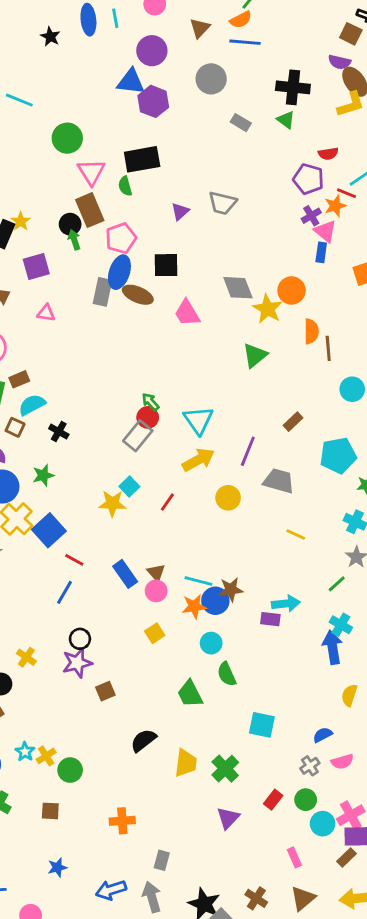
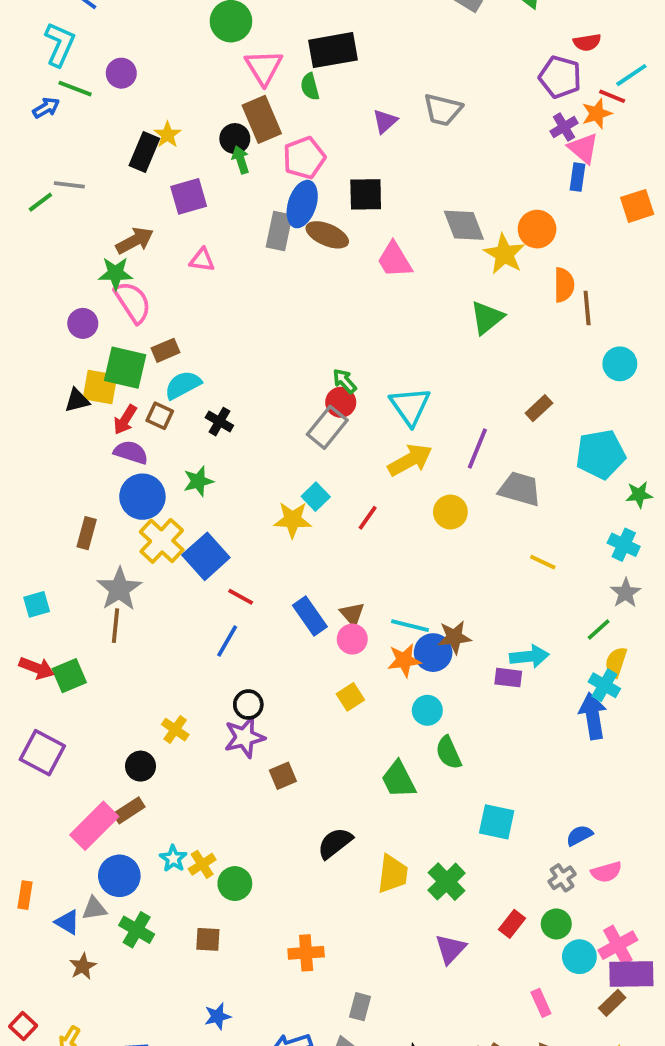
yellow semicircle: (349, 695) -> (616, 662), moved

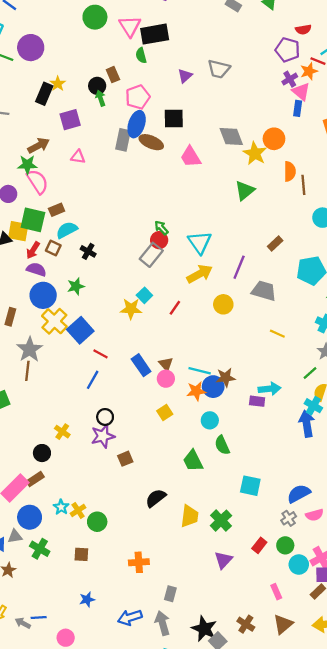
pink triangle: (264, 67) -> (130, 26), moved
purple circle: (121, 73) -> (31, 48), size x1.5
brown rectangle: (262, 119) -> (113, 75), size x0.6
blue semicircle: (579, 835) -> (299, 494), size x1.5

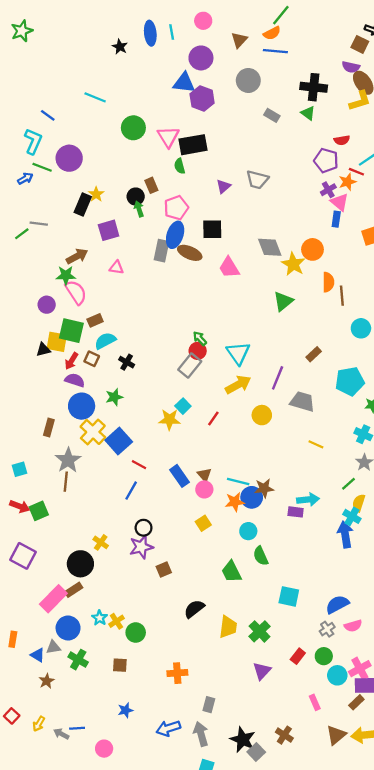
black circle: (42, 453) -> (80, 564), size x1.5
brown triangle: (283, 624) -> (336, 735), moved

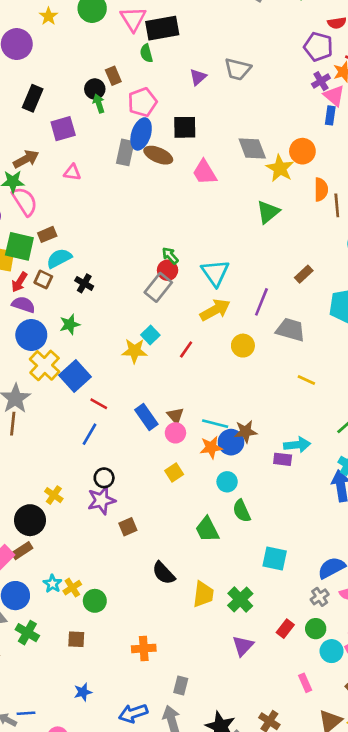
yellow star: (96, 194) -> (48, 16), moved
black semicircle: (194, 609) -> (164, 573), turned -95

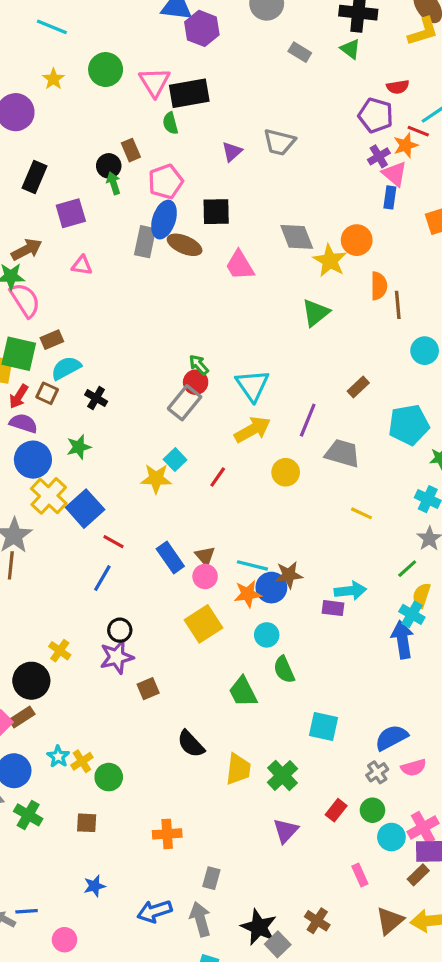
yellow square: (174, 473) -> (203, 624), size x1.6

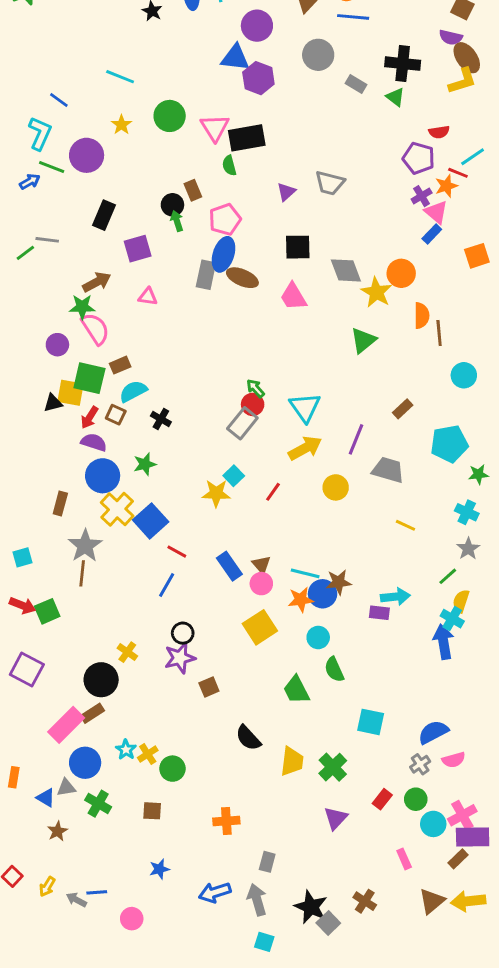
gray rectangle: (300, 52) -> (356, 84), moved
blue rectangle: (390, 197) -> (432, 234), turned 36
black square: (216, 212) -> (298, 247), moved

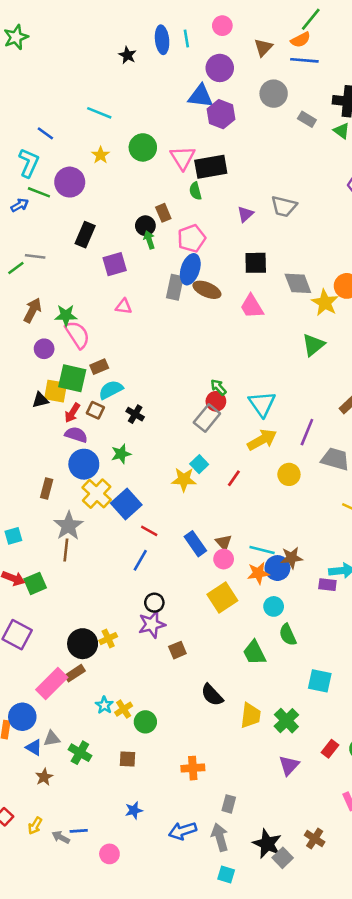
brown arrow: (97, 282) -> (33, 310), moved, turned -35
yellow cross: (127, 652) -> (108, 639), moved, turned 30
blue circle: (85, 763) -> (22, 717), moved

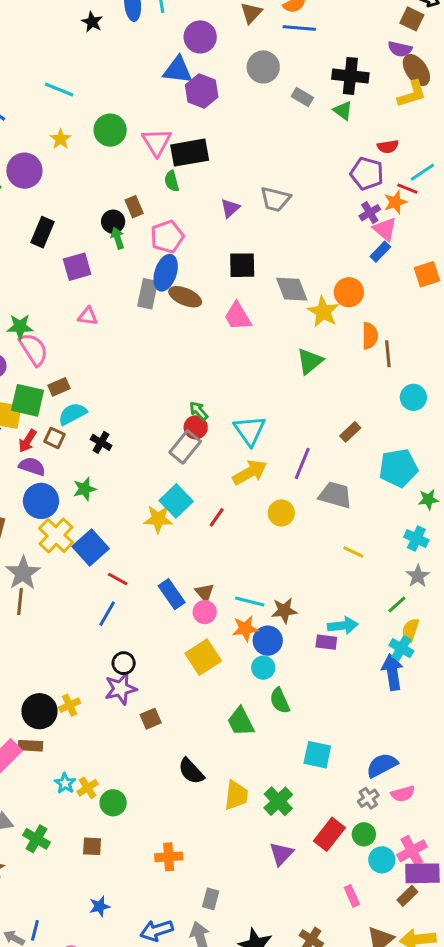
cyan square: (199, 464) -> (176, 501), size x1.5
blue circle: (277, 568) -> (268, 641), moved
brown rectangle: (75, 673) -> (30, 746), turned 36
red rectangle: (330, 749) -> (329, 834), size x1.5
blue line: (79, 831) -> (35, 930), turned -72

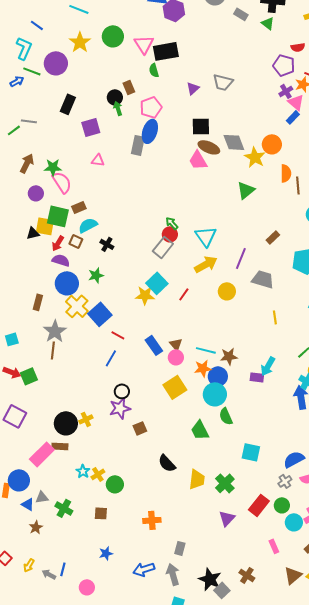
yellow star: (61, 139) -> (80, 42), size x1.5
brown ellipse: (185, 297) -> (209, 147), moved
yellow line: (353, 552) -> (275, 317), turned 56
cyan arrow: (343, 626) -> (268, 366), turned 126
cyan circle: (263, 668) -> (215, 394), size x1.5

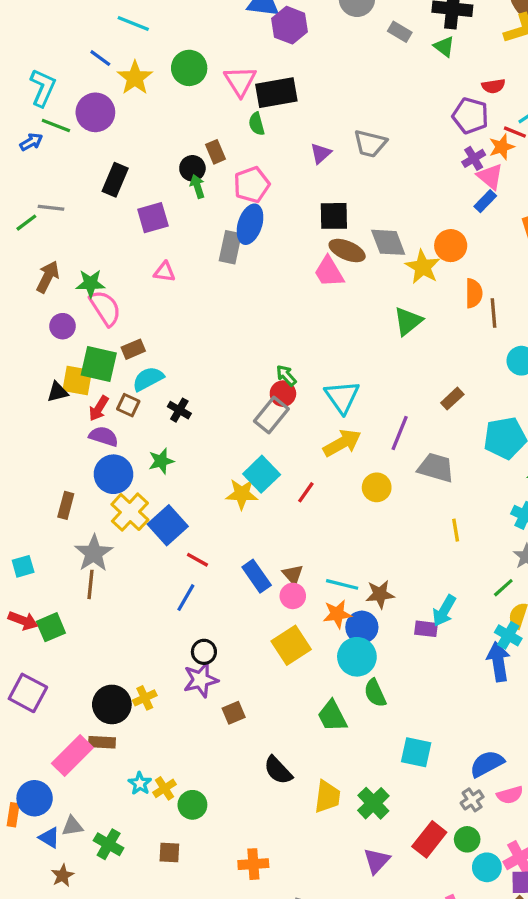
blue line: (37, 25) -> (100, 58), moved

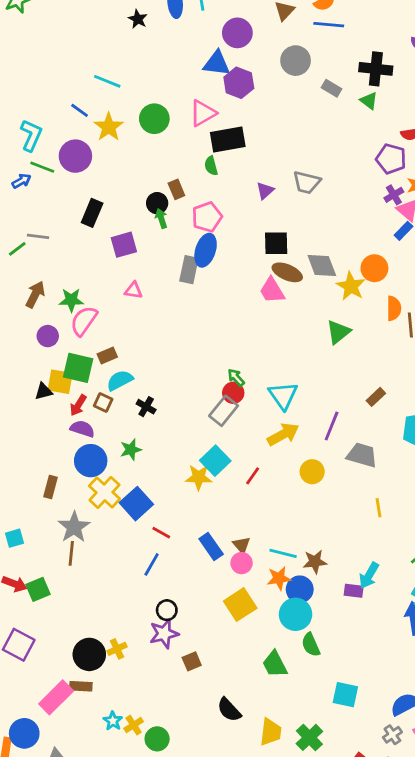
pink triangle: (240, 81) -> (203, 113), moved, turned 32
pink semicircle: (105, 308) -> (84, 321), turned -112

